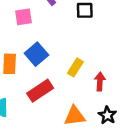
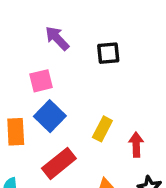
pink square: (24, 17) -> (41, 81), moved

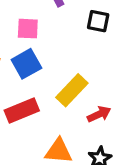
yellow rectangle: (102, 129) -> (72, 90), size x1.4
red arrow: (136, 145) -> (99, 114), turned 50

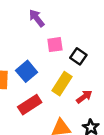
black square: (98, 21) -> (78, 56), moved, turned 35
pink square: (28, 29) -> (55, 45), moved

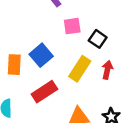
red arrow: (84, 97) -> (107, 70), moved, turned -42

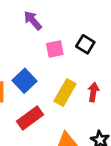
black square: (98, 39) -> (85, 44), moved

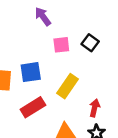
blue square: (25, 81) -> (31, 72), turned 30
red arrow: (93, 92) -> (95, 108), moved

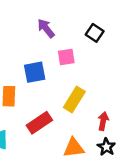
black square: (90, 43) -> (95, 33), moved
blue square: (31, 72) -> (35, 72), moved

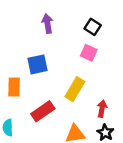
purple arrow: (46, 28) -> (47, 24), turned 30
pink square: (66, 57) -> (89, 53), moved, turned 35

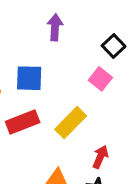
red rectangle: (43, 111) -> (23, 122), moved

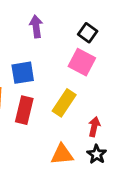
pink square: (100, 79) -> (82, 62), size x1.4
red rectangle: (23, 122) -> (24, 110), turned -44

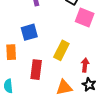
pink square: (82, 62) -> (85, 17), moved
red rectangle: (24, 110) -> (36, 70), moved

